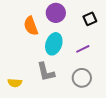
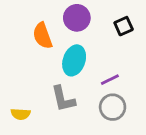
purple line: (83, 49) -> (110, 80), moved

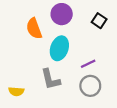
black square: (124, 26) -> (99, 21), turned -32

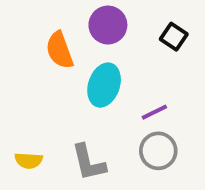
gray L-shape: (51, 79) -> (89, 162), moved

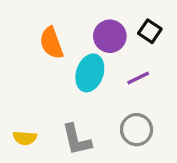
purple circle: (108, 25) -> (110, 36), moved
purple line: (154, 112) -> (138, 78), moved

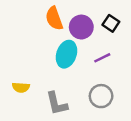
orange semicircle: (51, 43) -> (54, 18), moved
yellow semicircle: (25, 138) -> (21, 87), moved

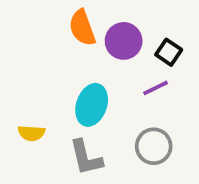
black square: (111, 23) -> (169, 52), moved
cyan ellipse: (66, 54) -> (92, 105), moved

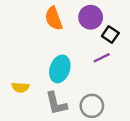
purple circle: (124, 41) -> (91, 17), moved
gray circle: (154, 146) -> (92, 106), moved

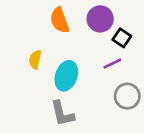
yellow semicircle: (20, 87) -> (35, 60), moved, turned 98
gray circle: (92, 106) -> (127, 96), moved

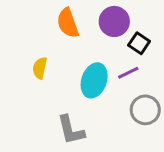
cyan ellipse: (66, 76) -> (94, 80), moved

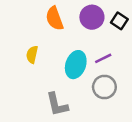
black square: (139, 43) -> (119, 21), moved
gray circle: (145, 110) -> (104, 87), moved

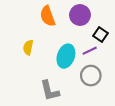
black square: (119, 21) -> (101, 34), moved

